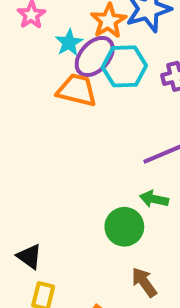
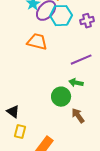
orange trapezoid: (77, 90) -> (37, 42), moved
brown arrow: (144, 282) -> (78, 116), moved

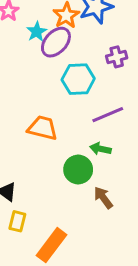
cyan hexagon: (61, 16) -> (78, 79), moved
orange trapezoid: (37, 42) -> (43, 128), moved

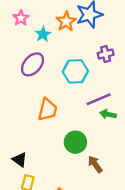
purple ellipse: (56, 42) -> (32, 64), moved
orange trapezoid: (43, 128) -> (48, 110), turned 90
green arrow: (100, 149) -> (108, 114), moved

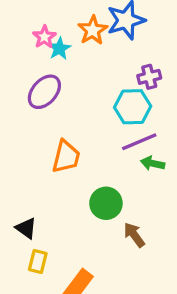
pink star: (21, 18) -> (44, 37), moved
cyan hexagon: (75, 71) -> (133, 107), moved

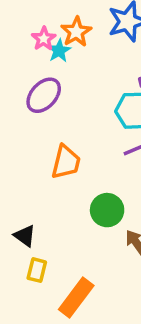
orange star: (93, 30) -> (76, 32), moved

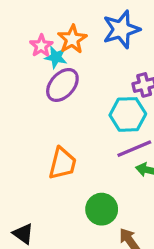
cyan star: (59, 51) -> (56, 57), turned -30
purple ellipse: (44, 95) -> (62, 85), moved

